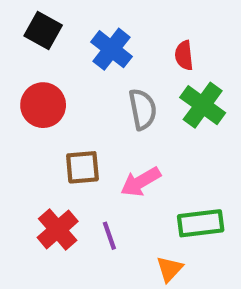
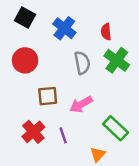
green rectangle: (201, 223) -> (116, 128), turned 50

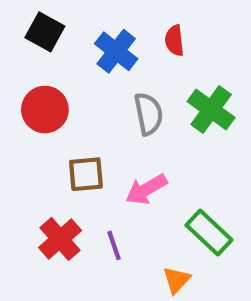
red semicircle: (106, 32) -> (174, 40), moved

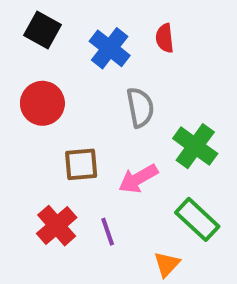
green cross: (211, 109) -> (195, 146), moved

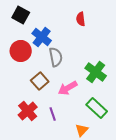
blue cross: (110, 48) -> (42, 37), moved
gray semicircle: (140, 107) -> (56, 57), moved
brown square: (81, 164) -> (40, 81), turned -36

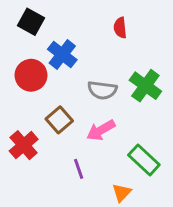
gray semicircle: (56, 57) -> (102, 90), moved, turned 108
green cross: (96, 72) -> (145, 86), moved
red cross: (28, 111) -> (24, 145), moved

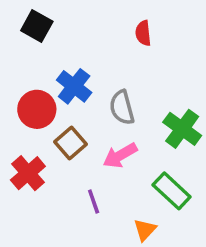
blue cross: (62, 54) -> (74, 86), moved
red circle: (31, 75) -> (37, 109), moved
green cross: (145, 86) -> (182, 129), moved
gray semicircle: (102, 90) -> (122, 108), turned 68

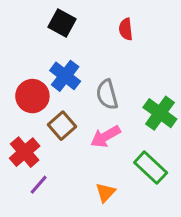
black square: (37, 26) -> (62, 23), moved
purple line: (94, 201) -> (39, 185), moved, turned 60
orange triangle: (145, 230) -> (106, 192), moved

